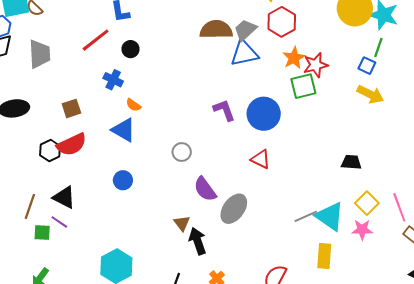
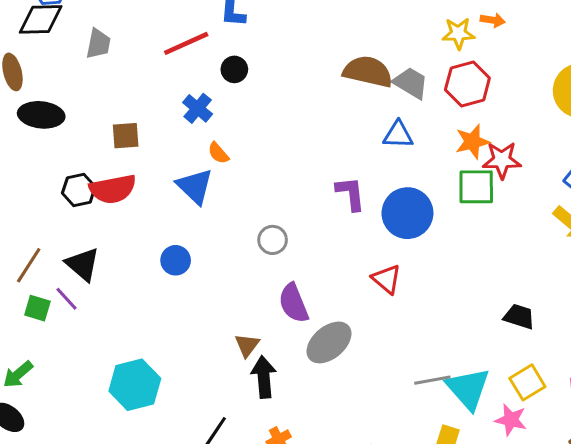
gray trapezoid: (245, 30) -> (411, 83), turned 60
blue triangle: (244, 53) -> (398, 135), moved, size x0.7
gray trapezoid: (40, 54) -> (98, 44), size x0.7

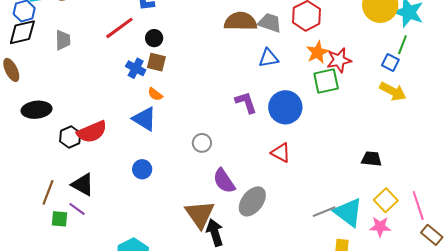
black ellipse: (41, 115) -> (37, 110), moved
brown square: (126, 136) -> (156, 62), moved, turned 30
brown triangle: (247, 345) -> (200, 214), size x1.8

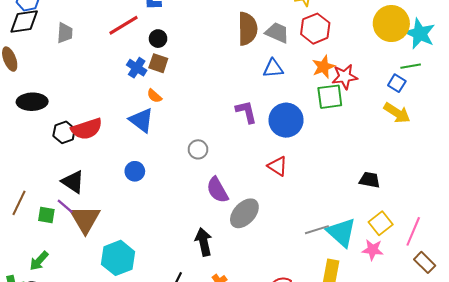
brown semicircle: (241, 21) -> (248, 29), turned 84
green line: (402, 45) -> (411, 66), turned 54
brown line: (48, 192) -> (19, 203), moved
pink line: (418, 206) -> (413, 231), turned 36
brown triangle: (200, 214) -> (85, 219), moved

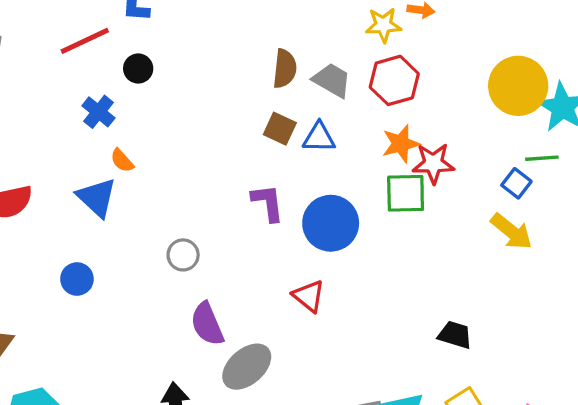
brown semicircle: (248, 29) -> (285, 69), size x0.7
brown square: (158, 63) -> (280, 129), moved

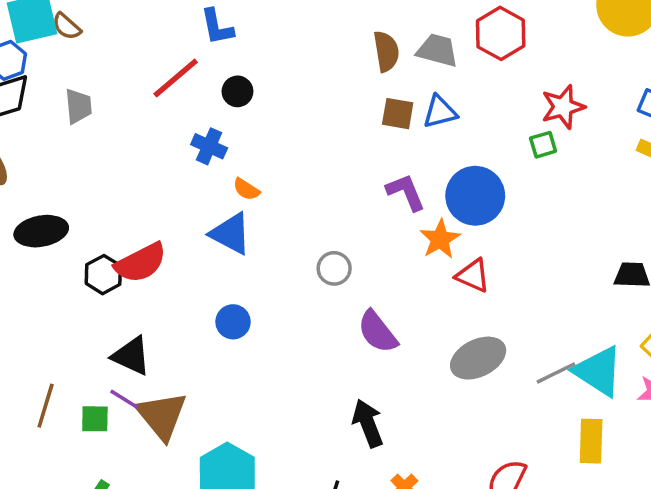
orange star: (401, 144) -> (440, 239), moved
green square: (406, 193) -> (543, 145), size x0.6
gray ellipse: (247, 367) -> (478, 358), moved, turned 30

